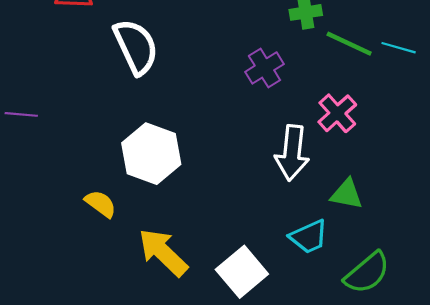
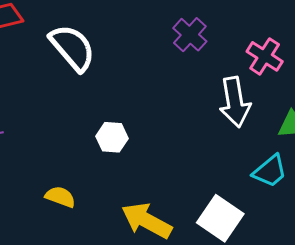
white hexagon: (151, 154) -> (112, 137), size x0.6
yellow semicircle: (101, 204) -> (60, 197), moved

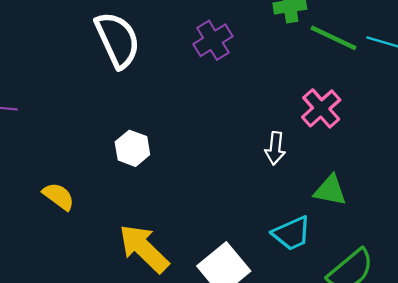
purple cross: (190, 35) -> (213, 40), moved
white arrow: (235, 102) -> (275, 148), size x0.6

